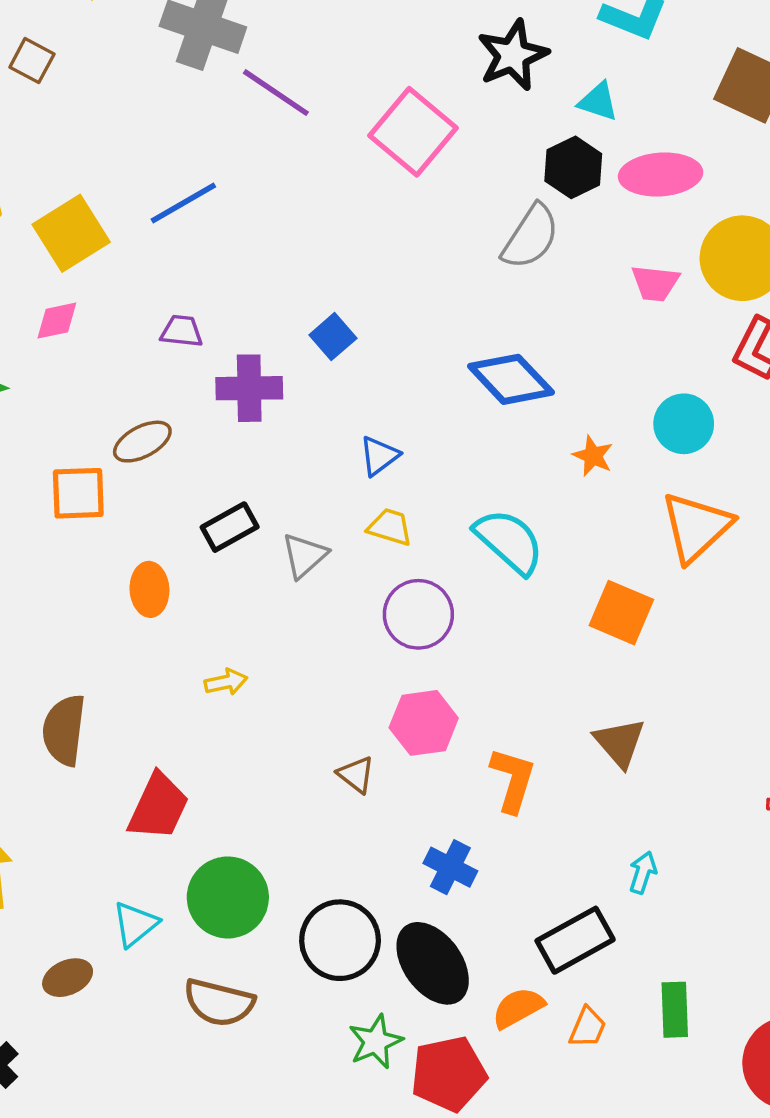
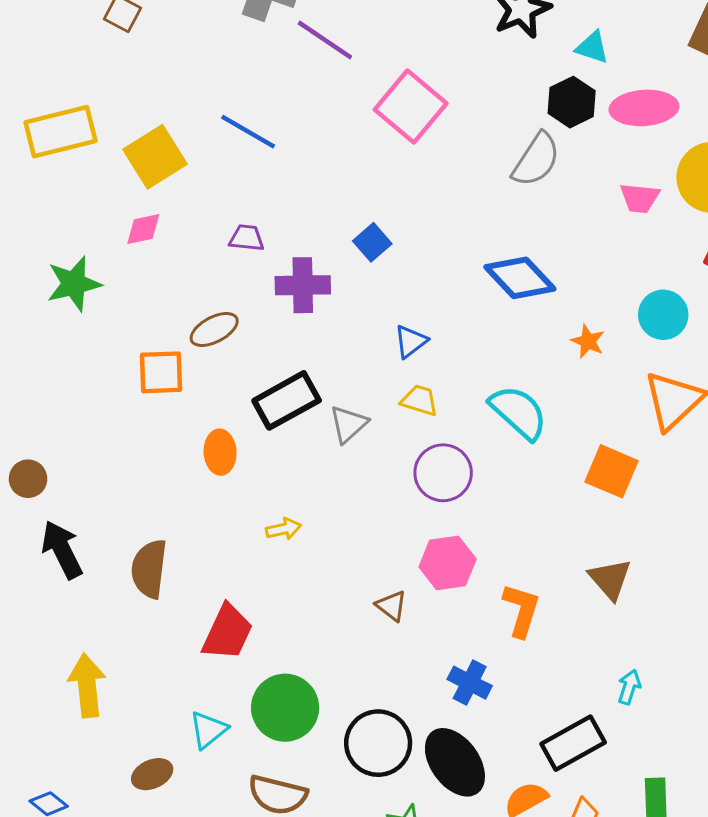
pink square: (413, 132) -> (411, 106), moved
blue line: (183, 203) -> (248, 132), turned 60
black rectangle: (230, 527) -> (287, 400), size x1.4

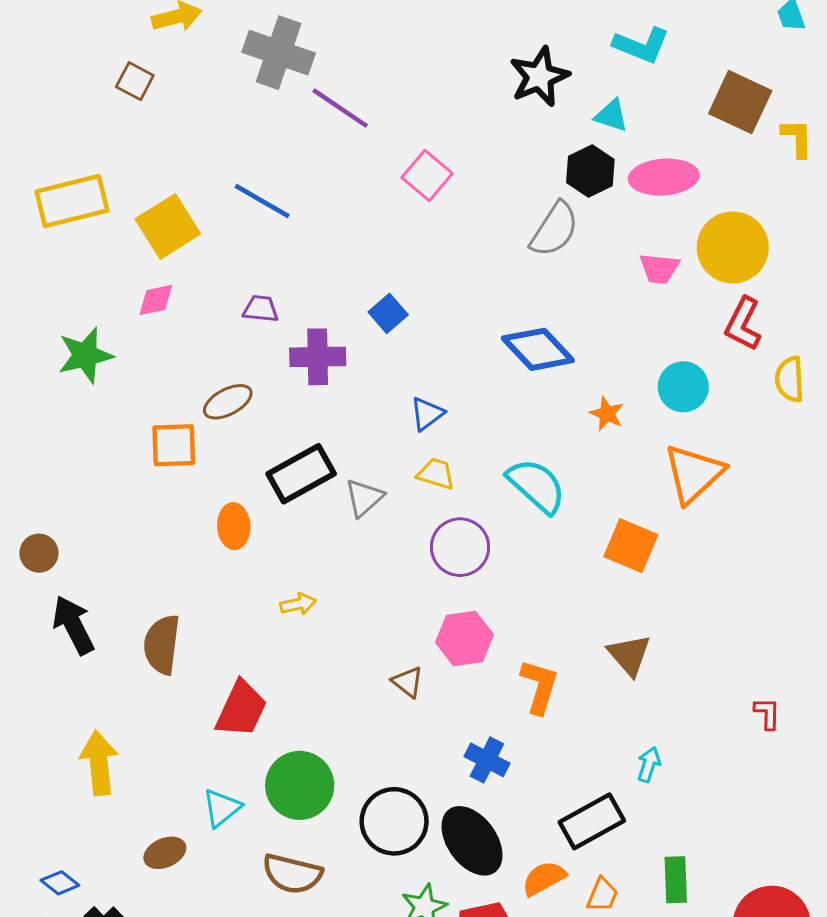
pink square: (411, 106) -> (427, 176), size x0.7

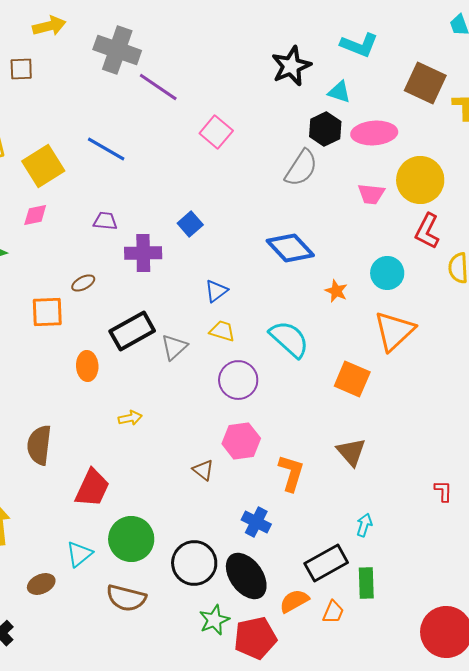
brown square: (135, 81) -> (21, 69), turned -30
brown ellipse: (228, 402) -> (83, 283), size x0.7
green rectangle: (676, 880) -> (366, 583), moved

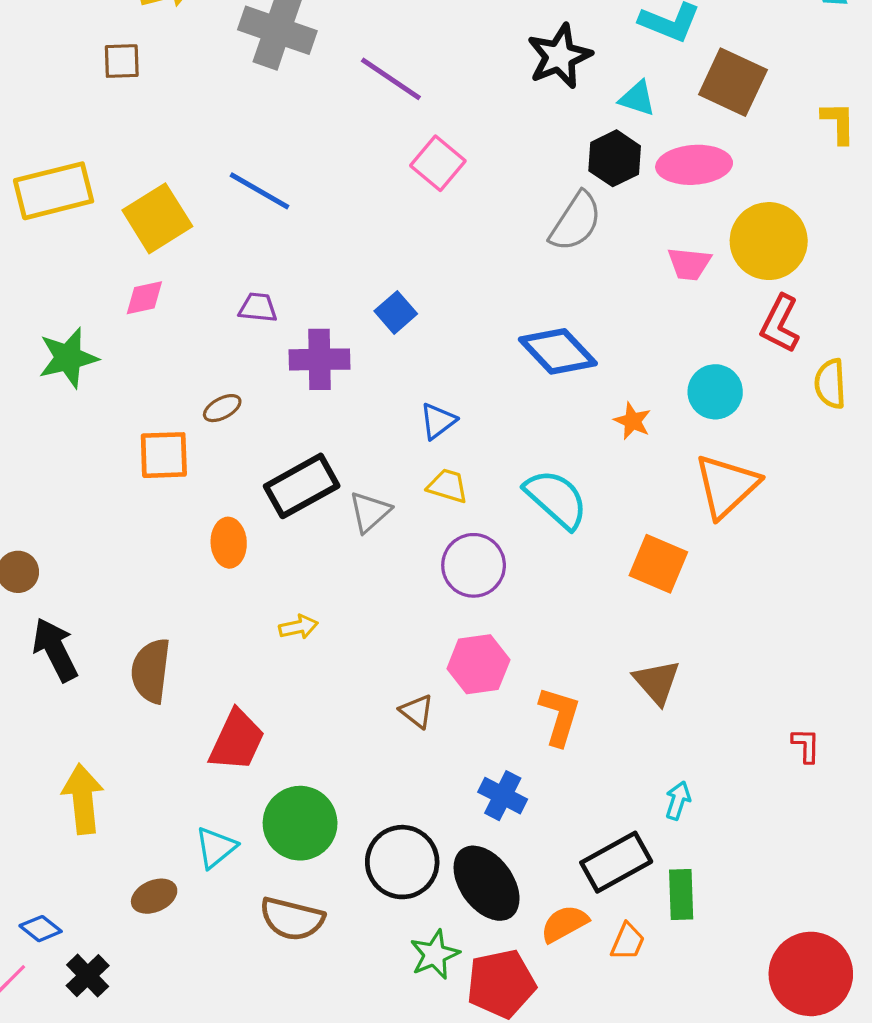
brown square: (425, 83) -> (733, 82), moved
purple line: (158, 87) -> (391, 79), moved

